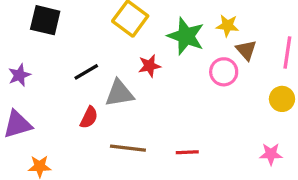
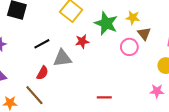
brown line: (128, 148) -> (34, 95), moved, turned 40
pink star: (271, 154) -> (157, 91), moved

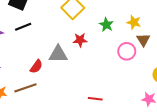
green star: (106, 23) -> (106, 25), size x0.6
black line: (42, 44) -> (23, 27), moved
brown line: (34, 95) -> (25, 88), turned -75

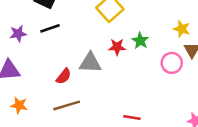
green star: (106, 25) -> (140, 41), moved
brown line: (25, 88) -> (67, 105), moved

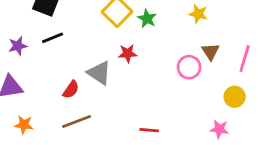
yellow star: (182, 29) -> (198, 14), moved
green star: (140, 41) -> (147, 18), moved
gray triangle: (90, 63) -> (99, 73), turned 35

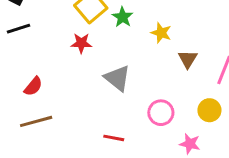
yellow star: (198, 14) -> (161, 33), moved
red star: (128, 53) -> (81, 43), moved
pink circle: (189, 67) -> (161, 113), moved
gray triangle: (99, 73) -> (117, 78), moved

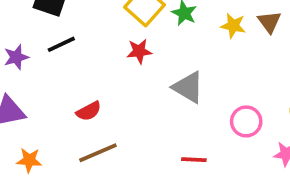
brown triangle: (188, 59) -> (269, 22), moved
red semicircle: (33, 86) -> (89, 111), turned 30

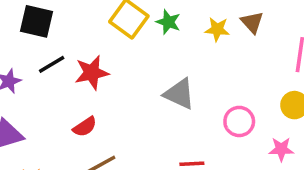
red star: (139, 51) -> (92, 73), moved, size x1.4

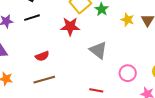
red star: (92, 73) -> (70, 26), moved

